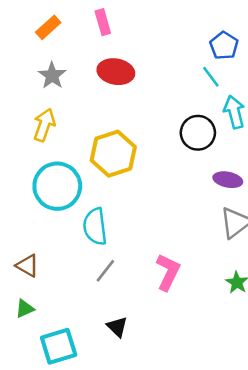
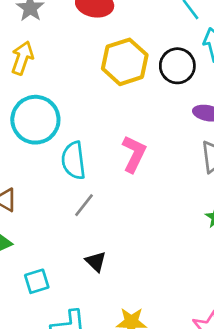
yellow hexagon: (113, 154) -> (125, 62), moved
pink L-shape: (168, 272) -> (134, 154), moved
cyan square: (59, 346) -> (37, 281), size x0.7

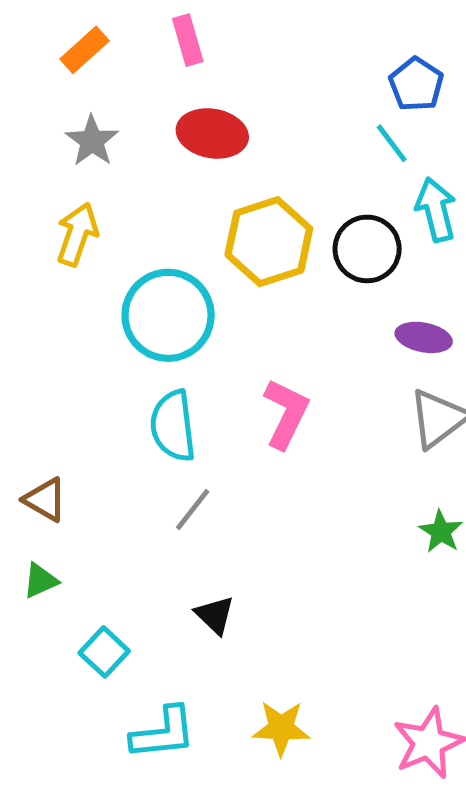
cyan circle: (35, 120) -> (168, 315), moved
cyan square: (37, 281) -> (104, 652), turned -30

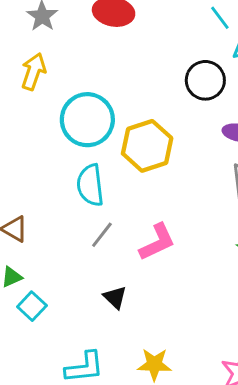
yellow hexagon: (269, 242) -> (147, 146), moved
pink L-shape: (286, 414) -> (157, 242), moved, turned 39
cyan square: (104, 652) -> (32, 306), moved

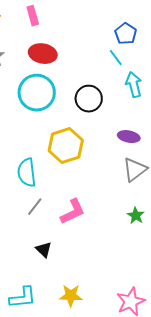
black circle: (205, 80) -> (89, 99), moved
cyan circle: (87, 120) -> (37, 93), moved

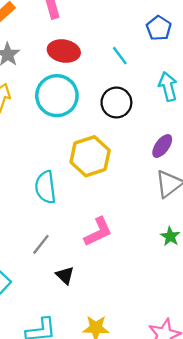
cyan line: (116, 58) -> (120, 56), moved
purple ellipse: (129, 137) -> (162, 146), turned -65
gray line: (35, 207) -> (41, 244), moved

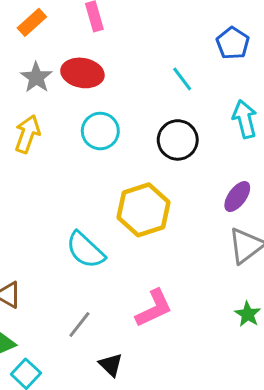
red ellipse: (64, 51) -> (82, 73), moved
cyan circle: (57, 96) -> (100, 131), size x0.7
cyan semicircle: (45, 187) -> (85, 250), turned -40

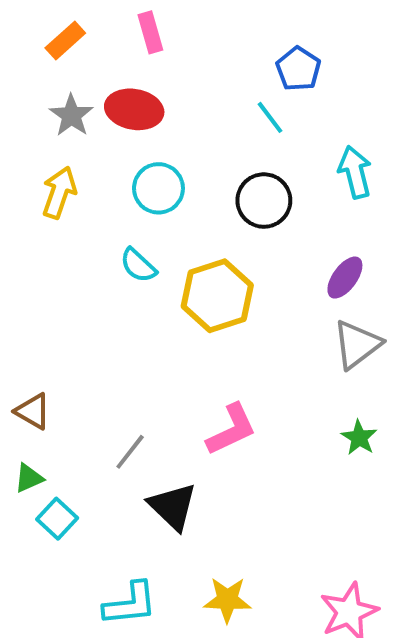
blue pentagon: (233, 43) -> (298, 69), moved
cyan semicircle: (85, 250) -> (138, 265), moved, size x0.7
black triangle: (111, 365) -> (173, 506), size x1.5

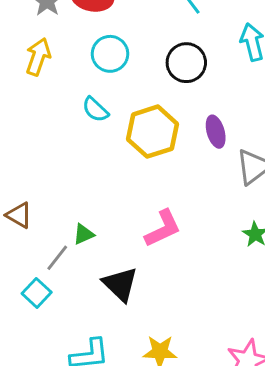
purple ellipse: (345, 278) -> (216, 132), moved, turned -52
gray line: (130, 452) -> (57, 258), moved
green triangle: (29, 478) -> (84, 234), moved

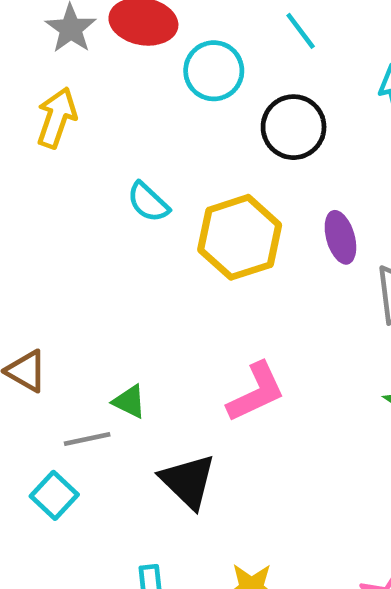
cyan circle: (110, 54) -> (214, 71), moved
green triangle: (84, 234) -> (129, 402), turned 50
gray line: (57, 258) -> (87, 439), turned 40

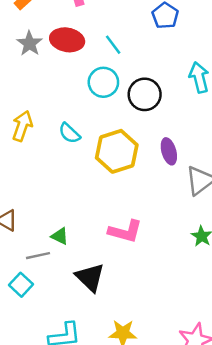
cyan line: (301, 31) -> (113, 45), moved
cyan circle: (214, 71) -> (103, 82), moved
yellow arrow: (57, 118) -> (22, 126), moved
pink L-shape: (256, 392) -> (125, 231), turned 40

